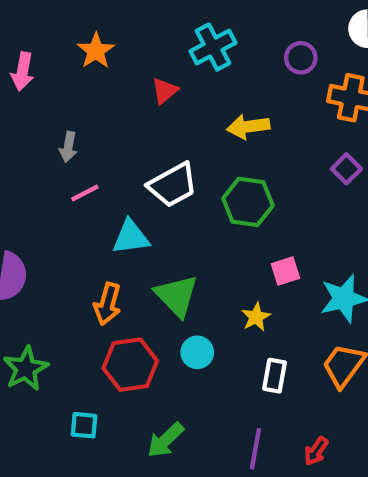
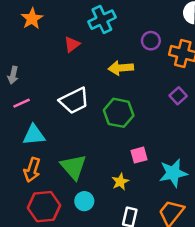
purple circle: (301, 58) -> (151, 41), moved
cyan triangle: (131, 237) -> (34, 135), moved

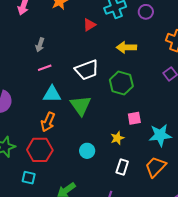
purple circle: (151, 41) -> (146, 12), moved
green triangle: (73, 167) -> (81, 105), moved
red hexagon: (44, 207) -> (40, 150), moved

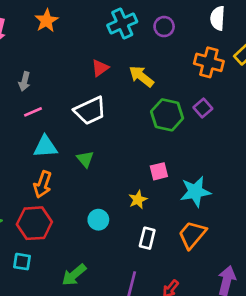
red triangle: (89, 25) -> (100, 68), moved
yellow arrow: (126, 47) -> (141, 76), turned 42
green hexagon: (121, 83) -> (167, 115), moved
green triangle: (81, 105) -> (85, 159), size x0.6

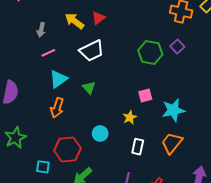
yellow arrow: (141, 76) -> (75, 21), moved
cyan triangle: (45, 147) -> (58, 79), turned -30
red hexagon: (34, 223) -> (67, 149), moved

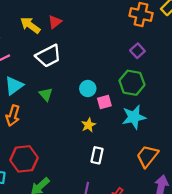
green hexagon: (150, 52) -> (132, 83), moved
cyan circle: (100, 134) -> (88, 89), moved
orange trapezoid: (172, 143) -> (147, 156), moved

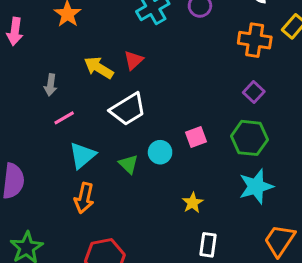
cyan circle: (88, 89) -> (160, 152), moved
pink square: (104, 102) -> (196, 137), moved

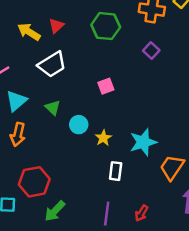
green hexagon: (249, 138) -> (106, 26), moved
cyan circle: (160, 152) -> (79, 125), moved
cyan star: (256, 186) -> (143, 142), moved

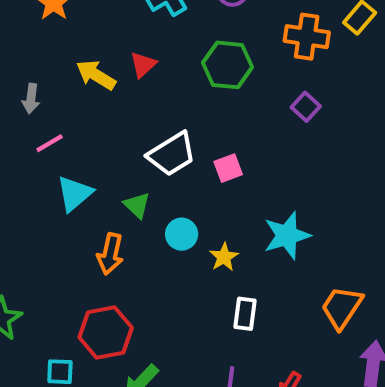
white trapezoid: (52, 64) -> (172, 154), moved
orange arrow: (18, 134) -> (110, 254), moved
cyan star: (143, 142) -> (287, 236), moved

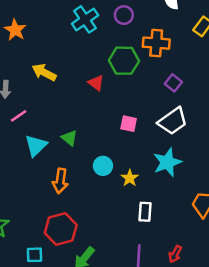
orange cross: (307, 37) -> (156, 43), moved
red triangle: (143, 65) -> (96, 83), moved, turned -36
white trapezoid: (172, 154) -> (173, 121), moved
pink square: (228, 168) -> (129, 124), turned 36
green triangle: (137, 205) -> (69, 138), moved

